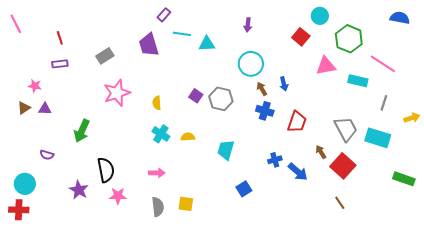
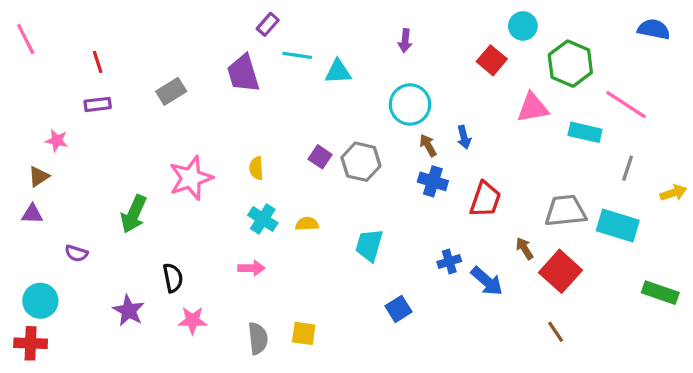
pink star: (117, 93) -> (191, 178), moved
purple triangle: (45, 109) -> (32, 214), moved
gray trapezoid: (346, 129) -> (565, 211), turned -68
black semicircle: (106, 170) -> (173, 278), size x0.7
pink arrow: (157, 173) -> (251, 268), moved

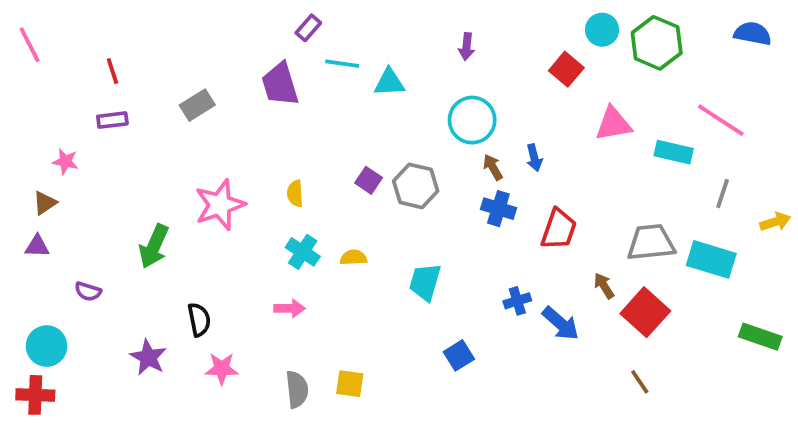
green hexagon: (570, 64) -> (657, 43), moved

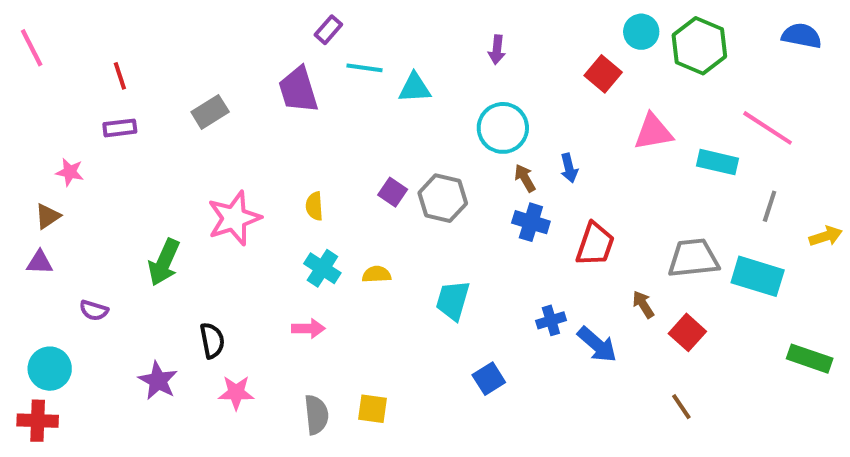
red square: (645, 312) -> (687, 332), size x0.7

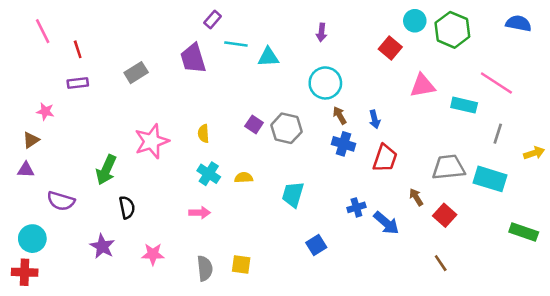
pink line: (32, 48) -> (43, 31), moved
blue arrow: (569, 168) -> (375, 119), moved
purple semicircle: (94, 310) -> (61, 201), size x1.5
black semicircle: (212, 340) -> (127, 207), moved

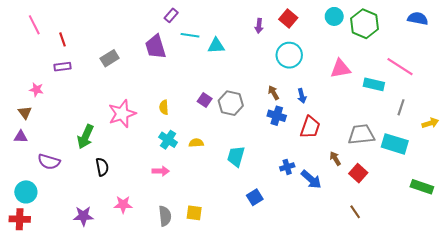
red square: (390, 48) -> (288, 19), moved
cyan circle: (325, 83) -> (289, 55), moved
brown triangle: (31, 140) -> (25, 113), turned -32
purple star: (102, 246) -> (83, 216), moved, turned -30

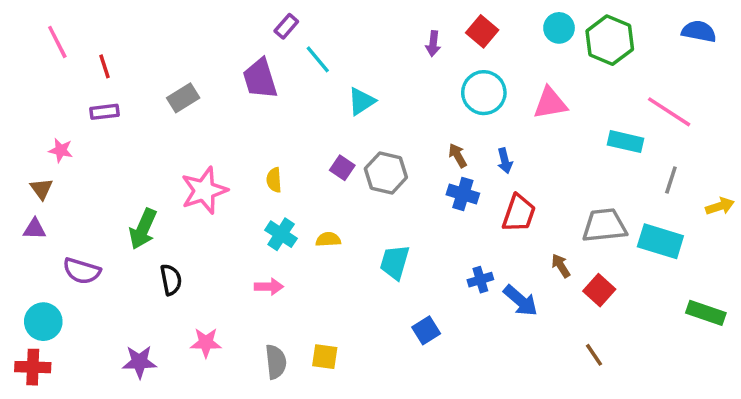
cyan line: (190, 35) -> (318, 59), turned 42
cyan triangle: (216, 46) -> (361, 101), moved, turned -30
pink triangle: (340, 69) -> (550, 103), moved

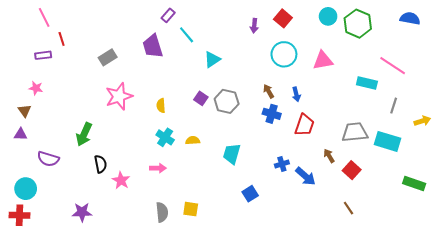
pink line: (57, 42) -> (44, 17), moved
purple rectangle: (104, 112) -> (43, 55), moved
pink star: (204, 190) -> (119, 96), moved
pink star: (206, 343) -> (121, 180), moved, turned 30

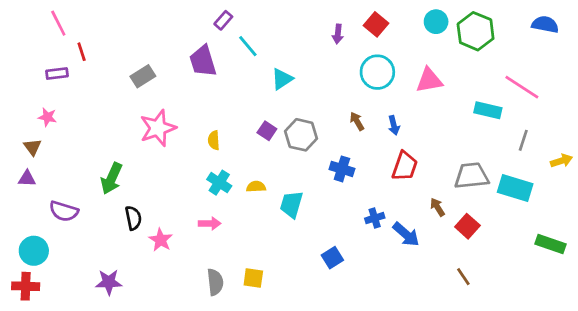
blue cross: (272, 114) -> (342, 169), moved
cyan trapezoid: (232, 154) -> (291, 204), moved

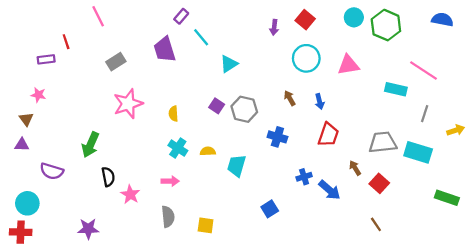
pink line: (58, 23) -> (98, 16), moved
gray semicircle: (215, 282) -> (168, 217), moved

